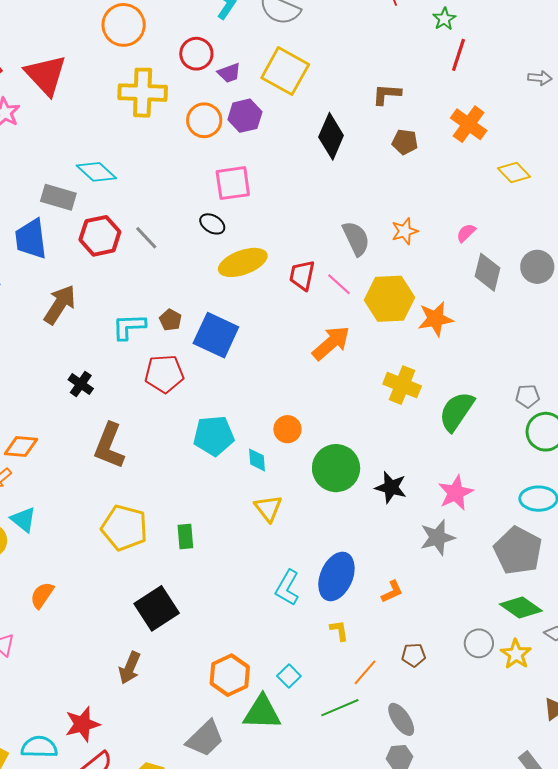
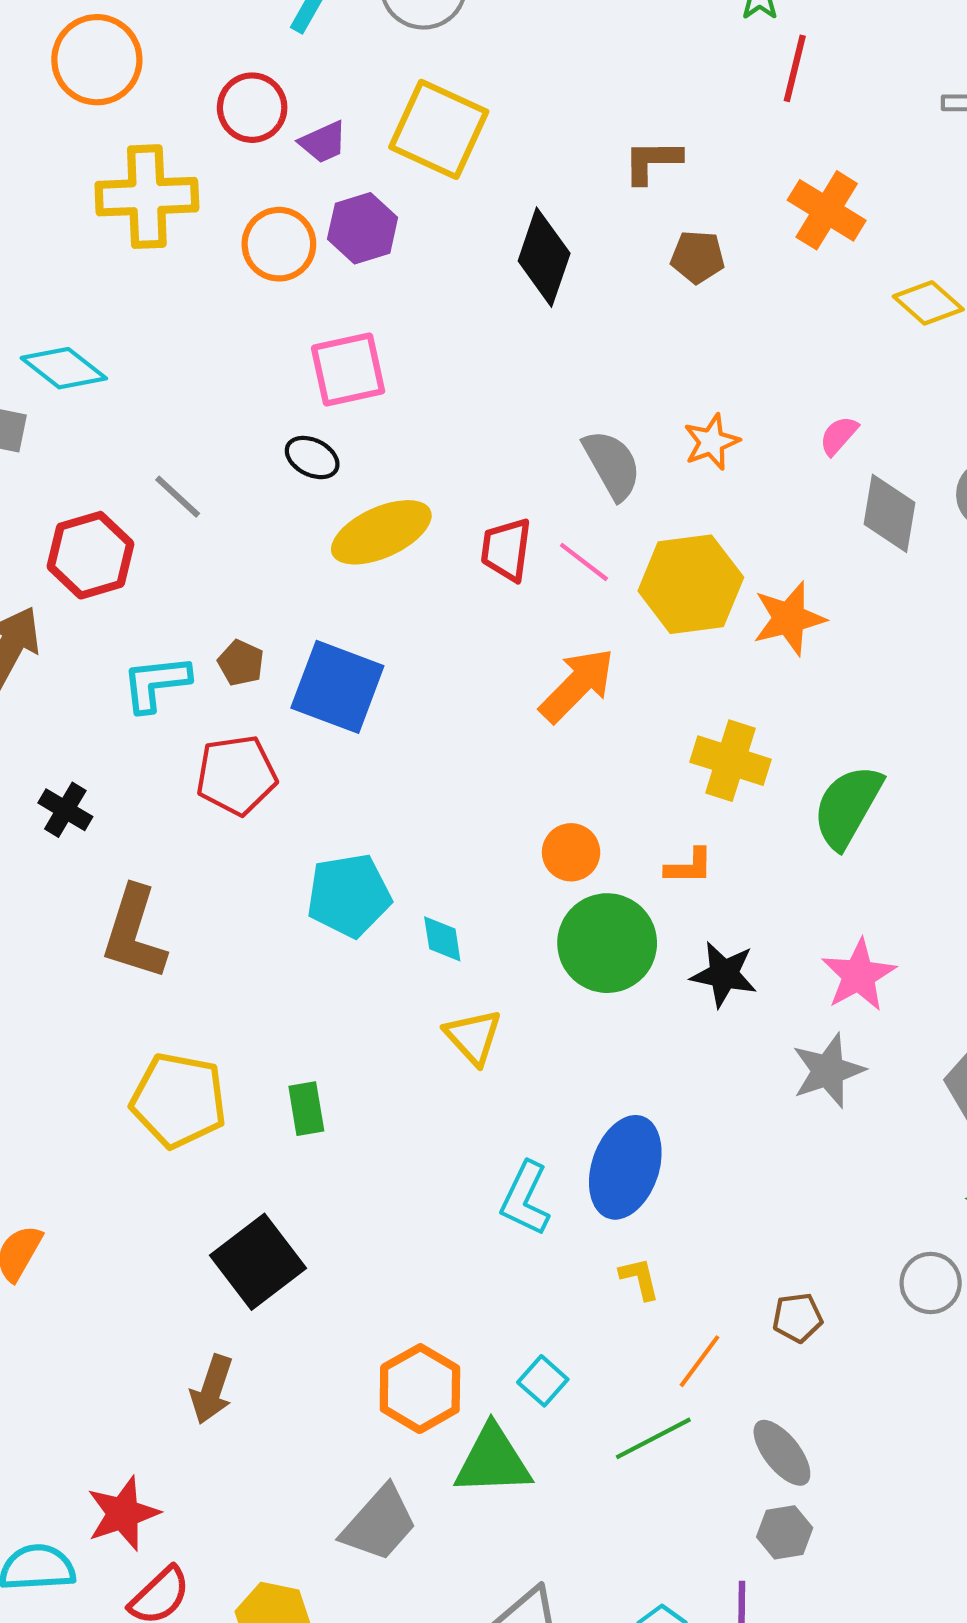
red hexagon: (100, 236) -> (91, 555), moved
orange circle: (287, 429) -> (571, 852), moved
orange L-shape: (392, 592) -> (689, 866), moved, turned 30

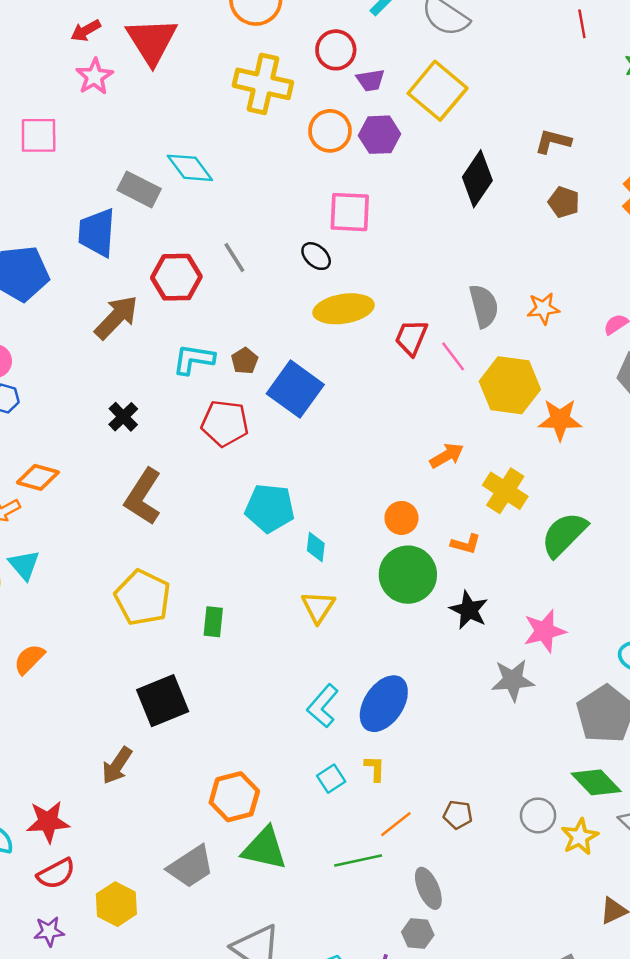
orange arrow: (577, 685) -> (447, 456), moved, size x0.7
cyan square: (543, 1381) -> (331, 779), moved

